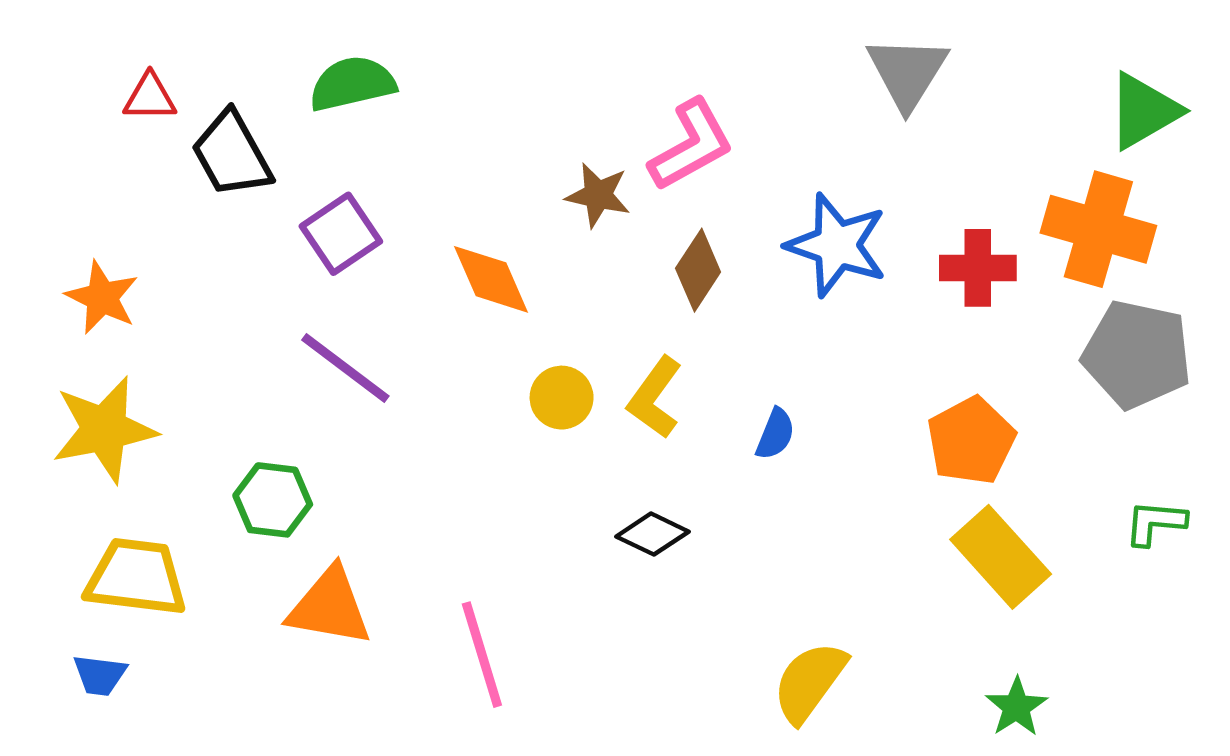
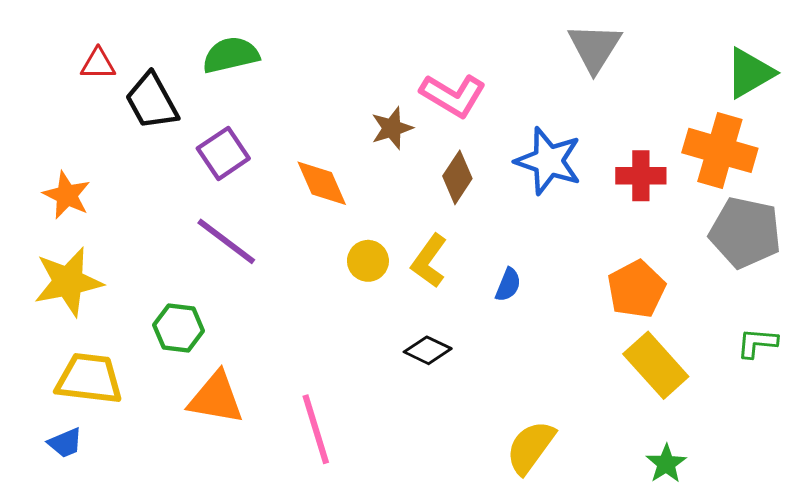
pink L-shape: (691, 145) -> (453, 95), turned 60
brown star: (598, 195) -> (392, 128), turned -30
blue trapezoid: (100, 675) -> (65, 443), turned -30

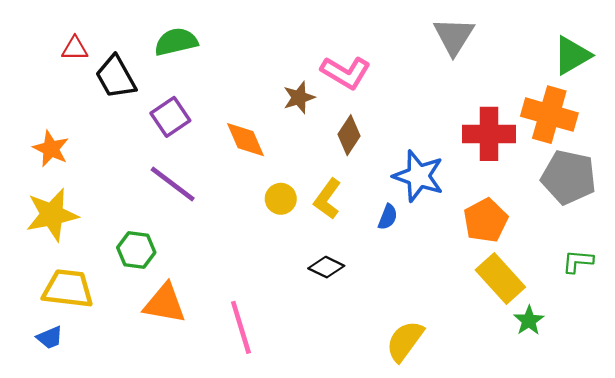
blue star: (548, 161) -> (418, 176), moved
red cross: (641, 176) -> (489, 134), size x1.4
green star: (666, 464) -> (529, 321), moved

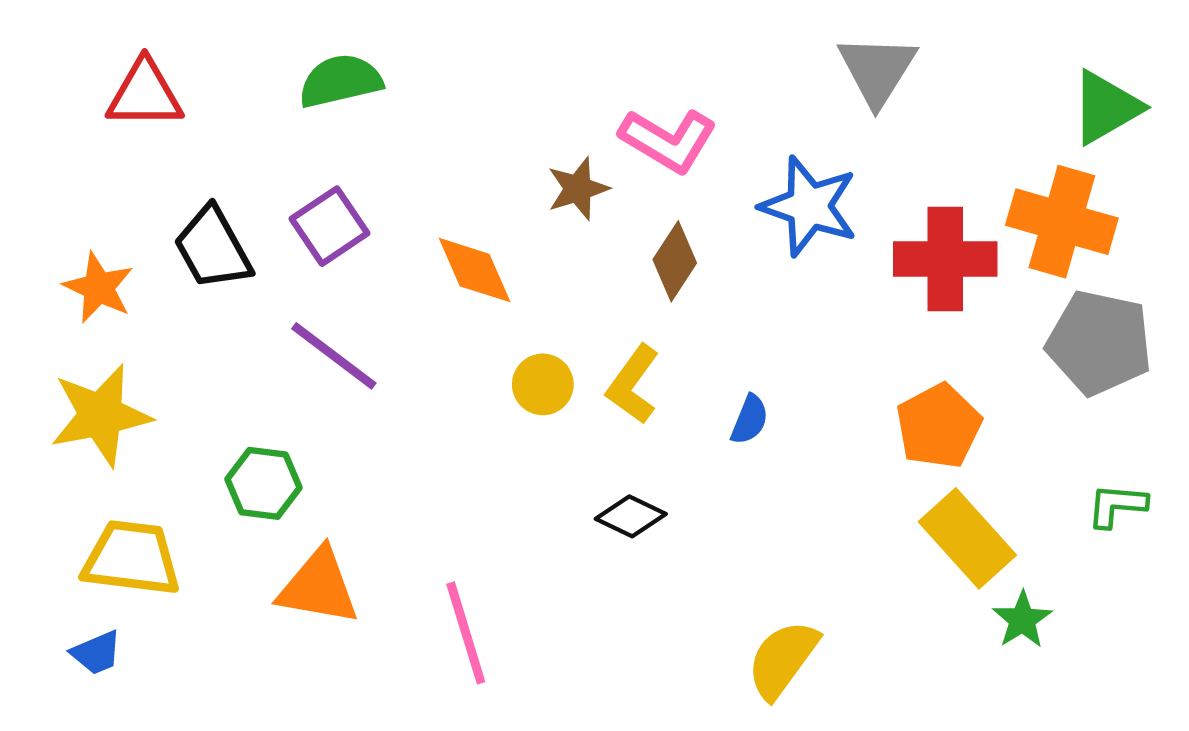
red triangle: (75, 49) -> (145, 94), size x1.5
black trapezoid: (116, 77) -> (213, 248), moved
blue star: (418, 176) -> (809, 206), moved

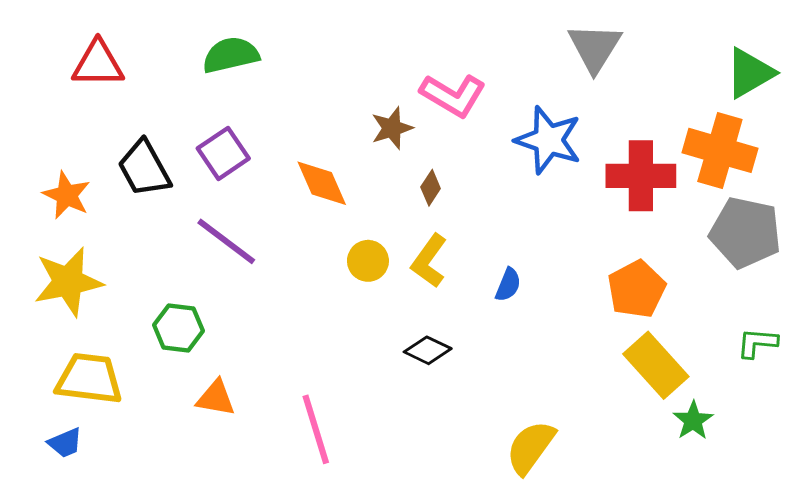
brown diamond: (675, 261) -> (431, 188), moved, size x0.7
orange triangle: (318, 587) -> (216, 398), size x0.7

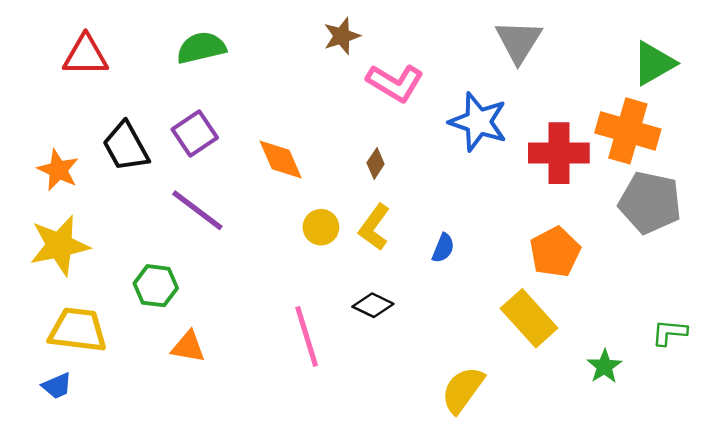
brown star: (392, 128) -> (342, 36), moved
green L-shape: (757, 343) -> (669, 333), moved
yellow rectangle: (656, 365) -> (529, 318), moved
pink line: (316, 429) -> (307, 336), moved

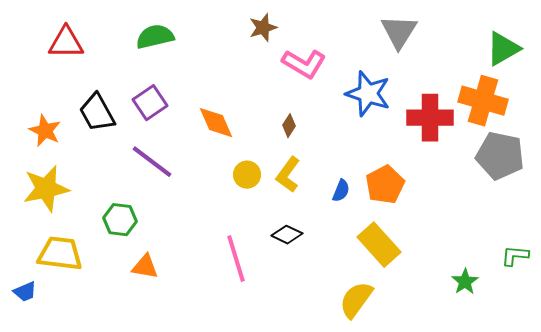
orange pentagon: (555, 252) -> (385, 185), moved
yellow rectangle: (529, 318) -> (379, 245), moved
blue trapezoid: (57, 386) -> (25, 292), moved

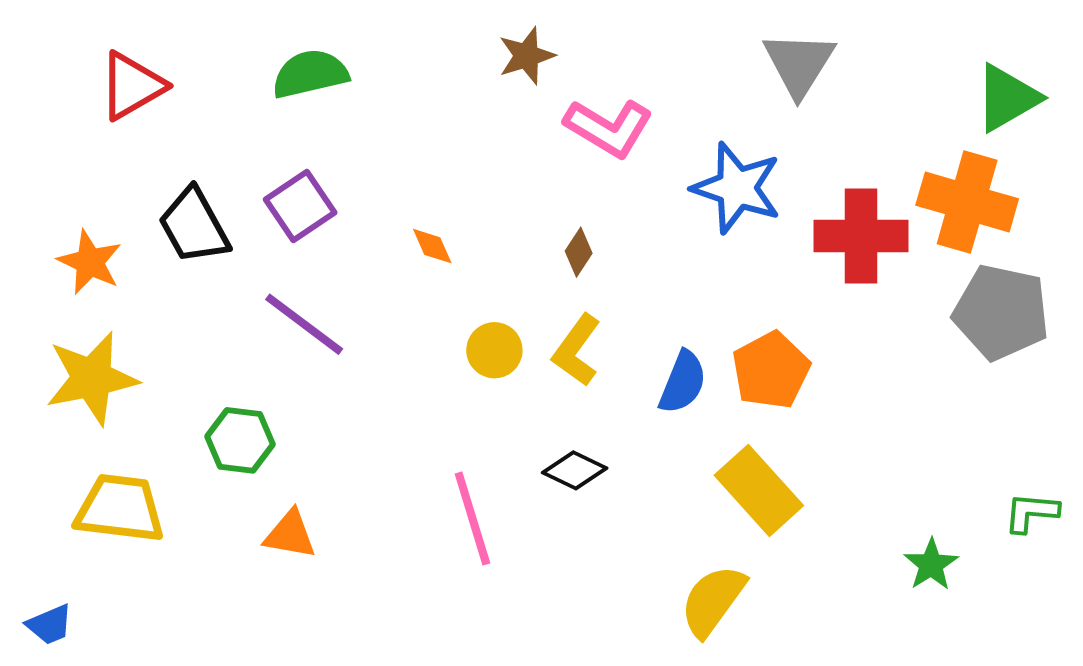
red triangle: (66, 43) -> (132, 86), turned -30
orange diamond: (216, 123) -> (432, 246), size x0.6
blue semicircle: (341, 191) -> (683, 382), size x1.4
blue trapezoid: (25, 292) -> (50, 625), moved

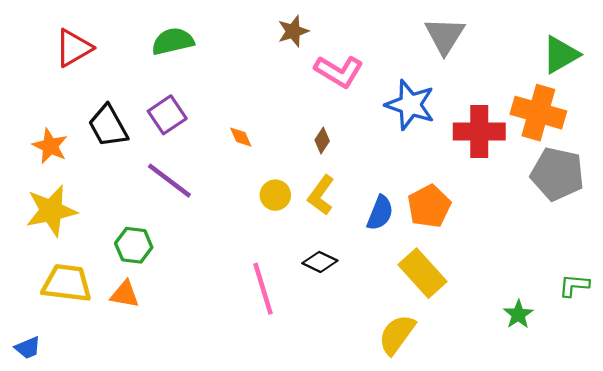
orange triangle: (290, 535) -> (125, 294), moved

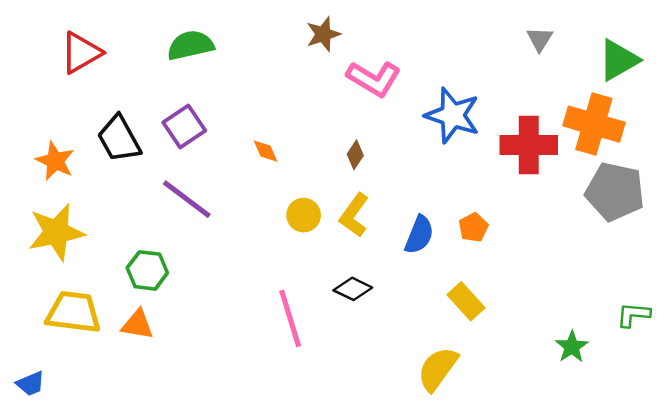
gray triangle: (445, 36) -> (540, 39), moved, size x0.6
orange pentagon: (429, 206) -> (473, 227), size x0.6
yellow rectangle: (422, 273) -> (466, 301), size x0.7

